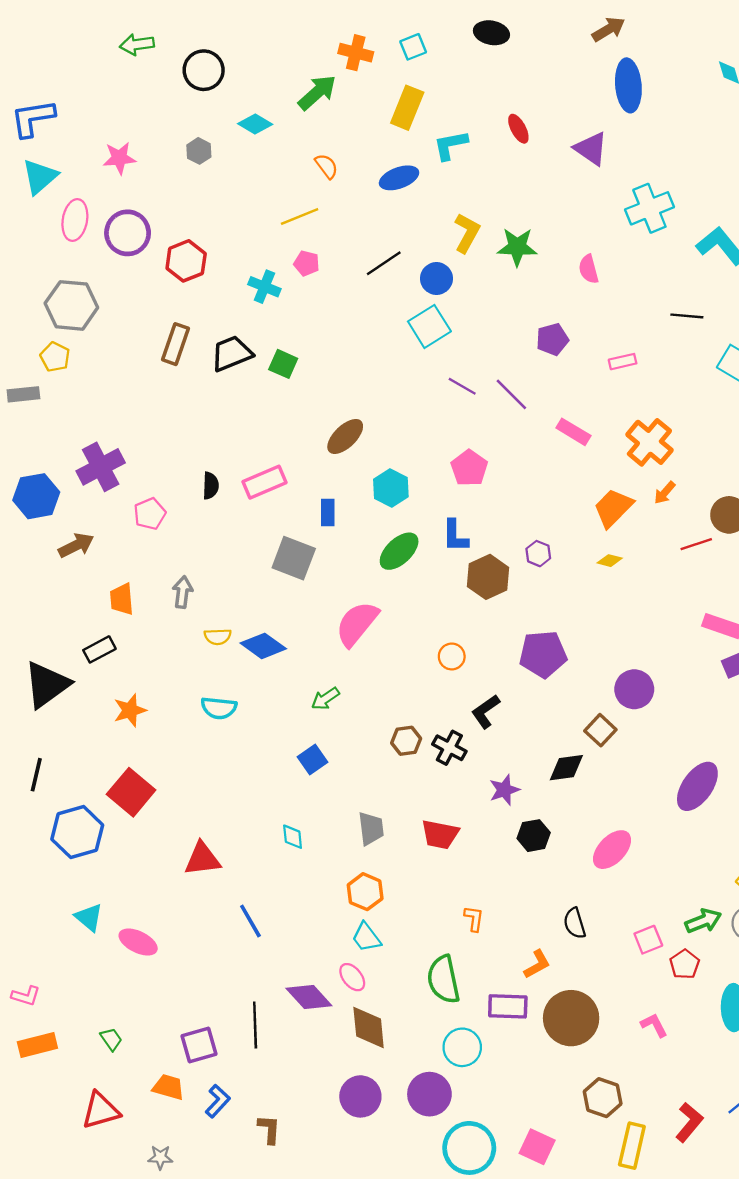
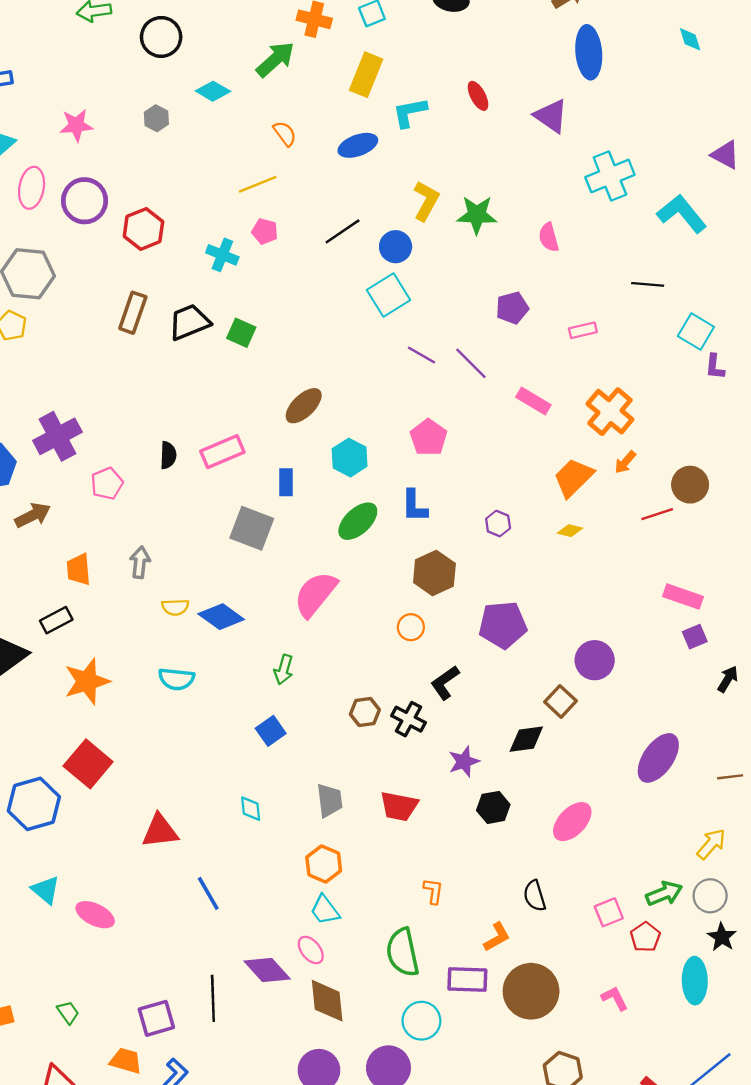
brown hexagon: (488, 577) -> (434, 573), moved
green arrow: (325, 699) -> (284, 670), turned -40
orange star: (130, 710) -> (87, 681), size x1.4

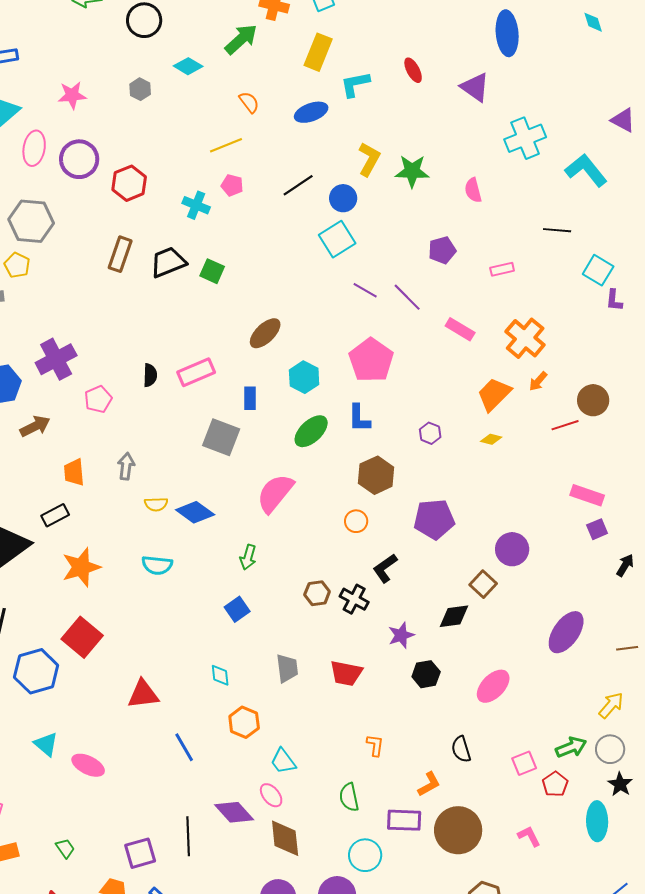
pink pentagon: (429, 438) -> (371, 360), size x1.4
orange hexagon: (324, 864) -> (244, 722), moved
green semicircle: (403, 952) -> (349, 797), size x0.7

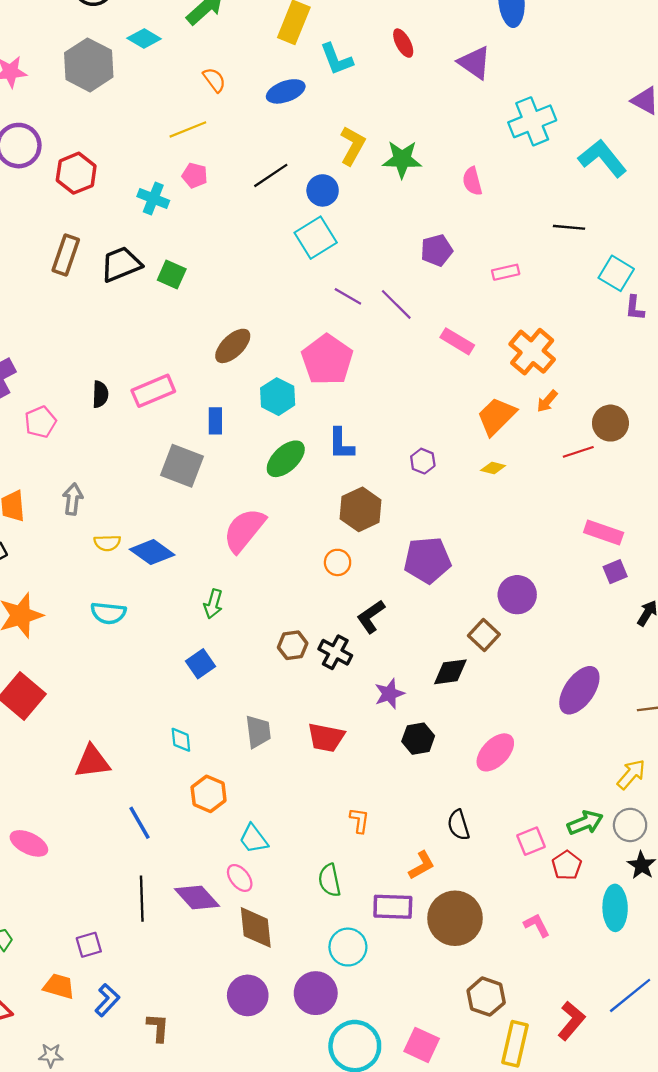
cyan L-shape: (355, 84) -> (336, 59), turned -100
gray hexagon: (140, 89) -> (89, 65), size x2.0
pink pentagon: (371, 360) -> (327, 360), moved
black line: (188, 836) -> (142, 899), moved
purple square: (140, 853) -> (89, 945), size x0.7

